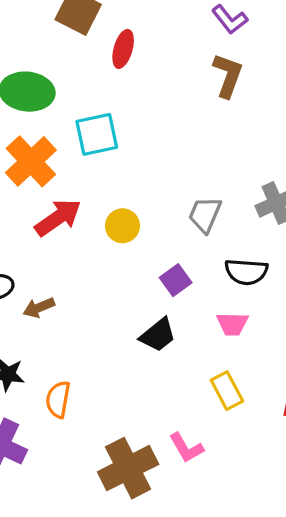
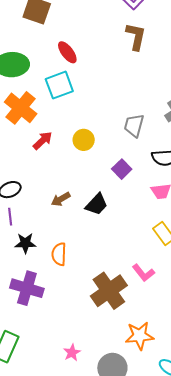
red ellipse: (123, 49) -> (67, 52), moved, turned -45
red arrow: (58, 218) -> (43, 141), size x0.7
brown arrow: (39, 308) -> (61, 199), moved
black trapezoid: (158, 335) -> (97, 204), moved

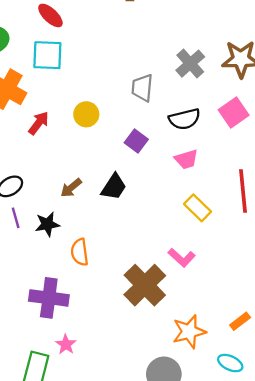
cyan square: (59, 85) -> (47, 55), turned 32
black star: (25, 243) -> (47, 224), moved
pink star: (72, 353) -> (66, 344), moved

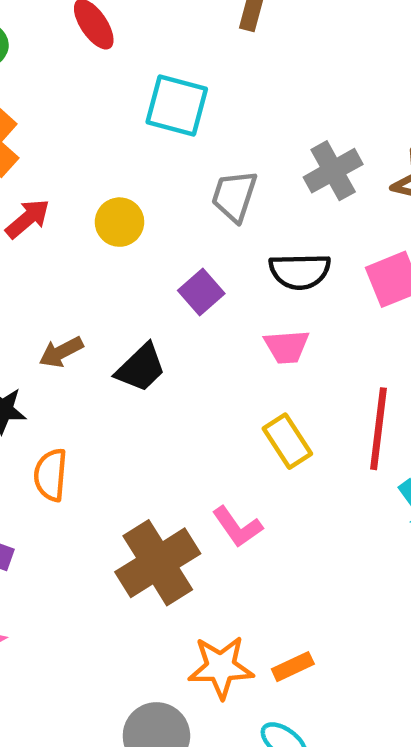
cyan square: (47, 55) -> (177, 106), moved
orange rectangle: (240, 321) -> (293, 667), moved

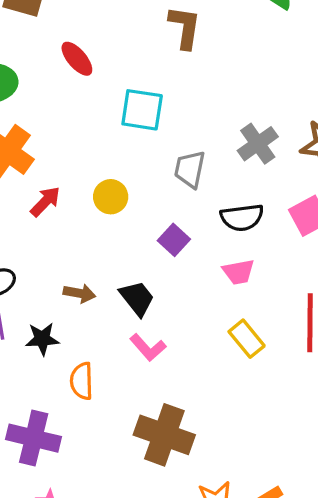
brown arrow: (61, 352) -> (79, 293), turned -136
black trapezoid: (141, 368) -> (137, 298), turned -78
pink L-shape: (237, 527) -> (148, 347), moved
brown cross: (158, 563) -> (164, 435), turned -32

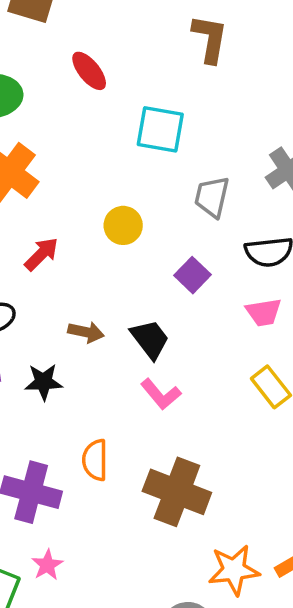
red arrow: (45, 202) -> (41, 254), moved
orange semicircle: (82, 381) -> (95, 460), moved

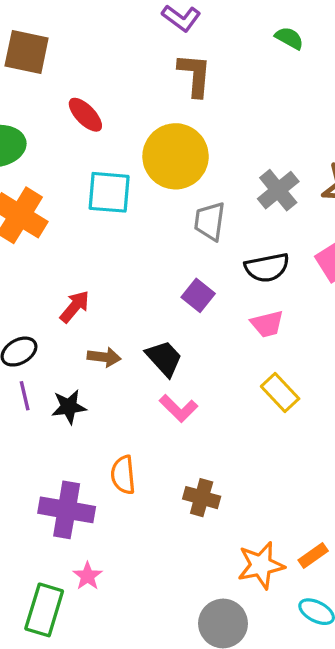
cyan square: (160, 129) -> (109, 192), moved
yellow circle: (123, 225) -> (176, 156), moved, size x1.8
red arrow: (41, 254) -> (75, 307), moved
brown cross: (177, 492) -> (202, 498), size x0.6

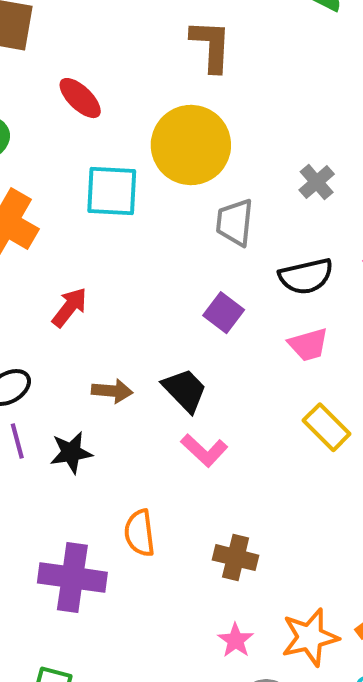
gray cross: (278, 190) -> (317, 182), size x0.7
red arrow: (75, 307) -> (69, 307), moved
pink star: (88, 576) -> (236, 640), moved

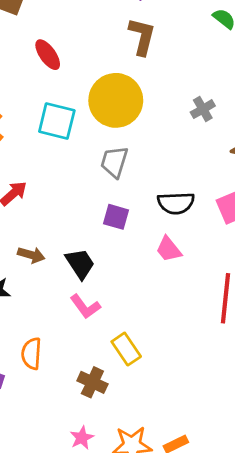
gray cross: (317, 182) -> (203, 109), moved
gray trapezoid: (235, 222) -> (114, 162), moved
purple square: (224, 313) -> (116, 217), turned -32
pink trapezoid: (308, 345) -> (169, 249), turned 56
yellow rectangle: (327, 427) -> (126, 349), moved

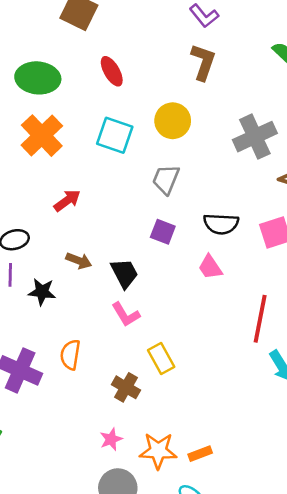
yellow circle: (116, 100) -> (173, 121), size x0.7
gray cross: (203, 109) -> (255, 137), size x1.8

